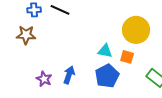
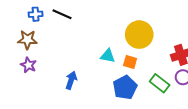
blue pentagon: (107, 76) -> (125, 87), moved
purple star: (44, 79) -> (28, 65), moved

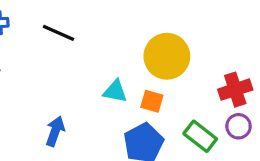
black line: (62, 14) -> (58, 33), moved

